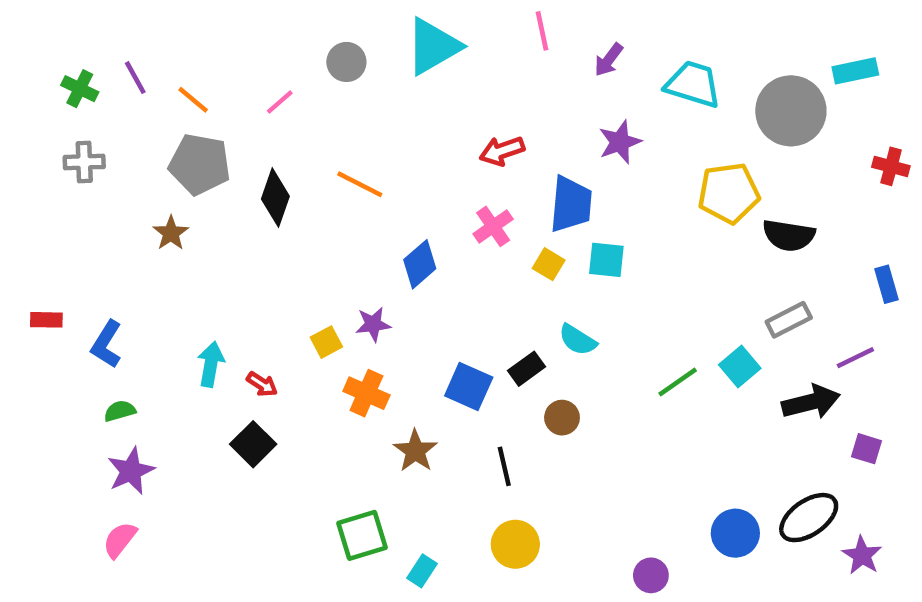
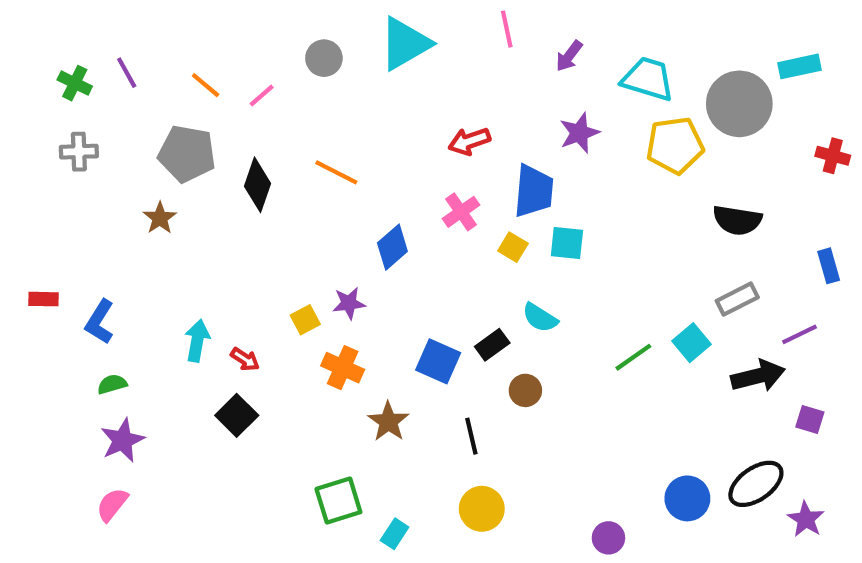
orange line: (193, 100) -> (206, 85), moved
yellow pentagon: (729, 193) -> (675, 145), moved

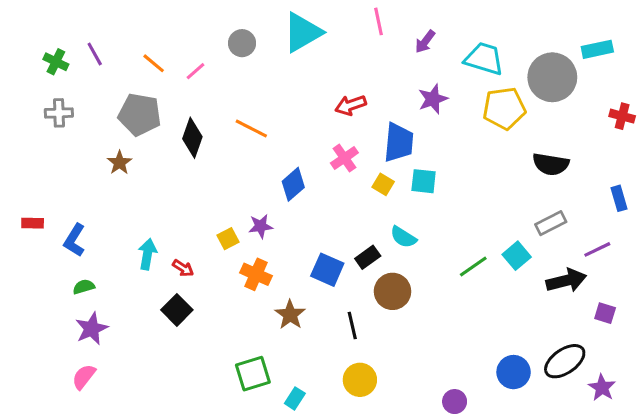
brown circle: (525, 390) -> (393, 291), size x1.5

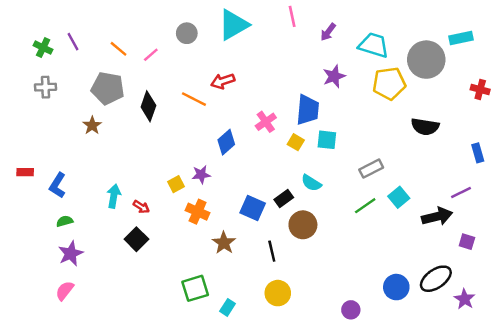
red arrow: (351, 105) -> (223, 81), moved
gray rectangle: (551, 223) -> (371, 169), moved

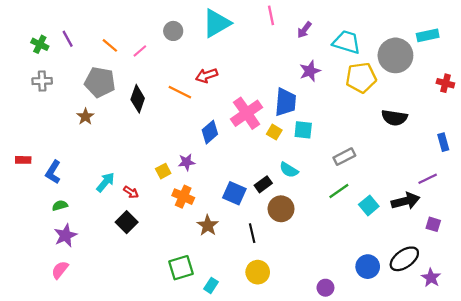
pink cross: (266, 122) -> (247, 113), size x1.6
cyan arrow: (114, 196) -> (105, 182), turned 30
cyan square: (399, 197) -> (369, 205), moved

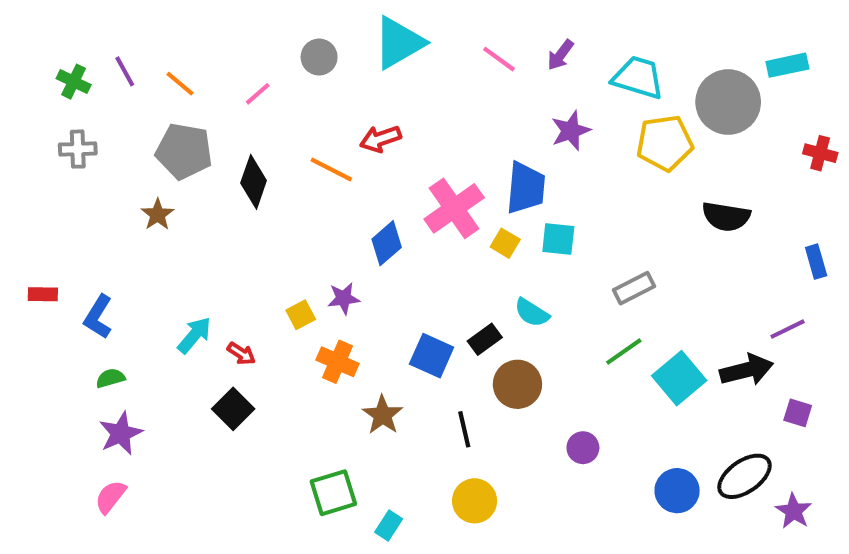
pink line: (271, 15) -> (499, 59), moved, turned -42
orange line: (110, 45) -> (180, 84), moved
cyan square: (369, 205) -> (679, 378), size x1.4
purple circle: (325, 288) -> (583, 448), moved

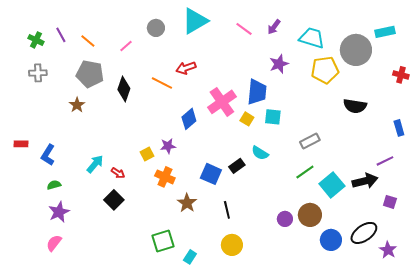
brown circle: (517, 384) -> (310, 215), moved

